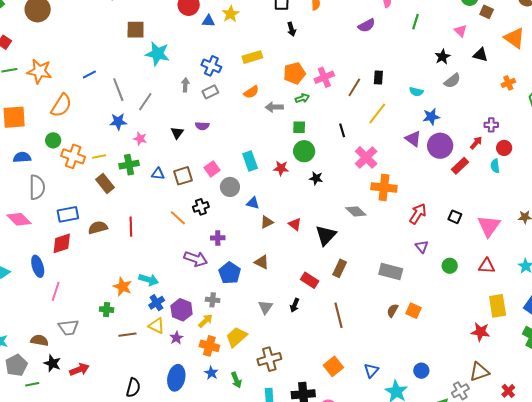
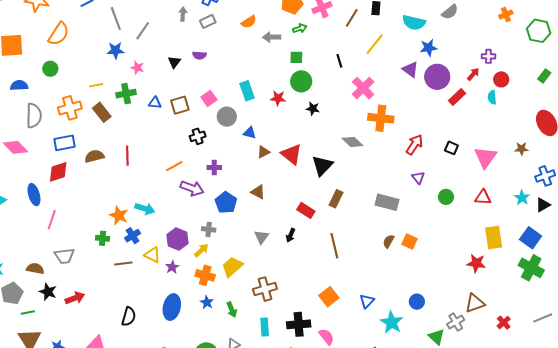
cyan semicircle: (416, 92) -> (414, 23), size x1.6
orange cross: (73, 156) -> (70, 108), moved, turned -35
orange line: (178, 218) -> (174, 166), moved, turned -72
red triangle: (295, 224) -> (291, 154), size x1.6
blue cross: (157, 303) -> (133, 236), moved

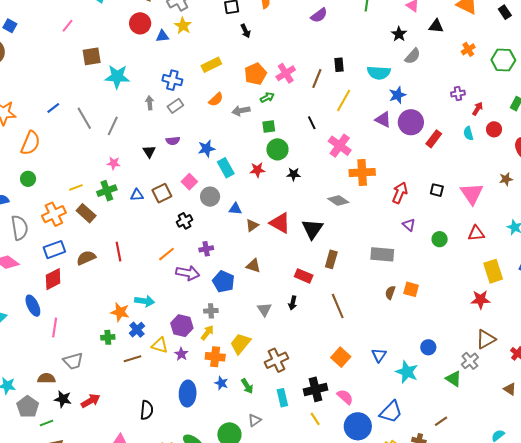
blue star: (115, 50) -> (206, 149), moved
red arrow: (473, 74) -> (478, 109), moved
red circle: (501, 79) -> (494, 129), moved

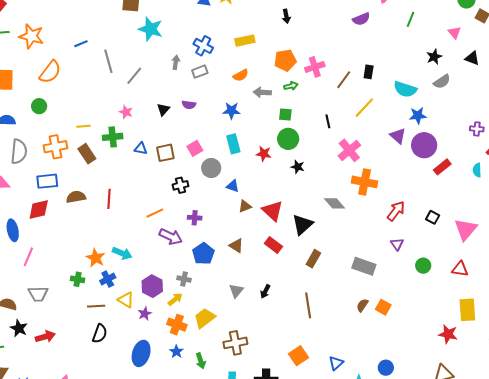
blue star: (206, 149) -> (231, 111), moved
red rectangle: (304, 276) -> (273, 245), moved
black semicircle: (147, 410) -> (100, 334), moved

